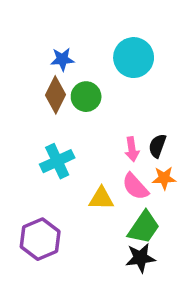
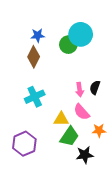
green circle: (86, 97) -> (68, 45), moved
orange star: (164, 178) -> (99, 130), moved
green trapezoid: (144, 227) -> (69, 136), moved

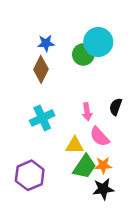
pink arrow: (80, 90) -> (87, 112), moved
orange star: (99, 130) -> (103, 165), moved

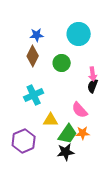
green circle: (83, 54) -> (62, 63), moved
pink arrow: (87, 112) -> (93, 74), moved
yellow triangle: (75, 145) -> (51, 120), moved
black star: (103, 189) -> (66, 152), moved

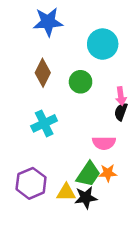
blue star: (37, 35) -> (48, 22), moved, size x1.6
pink semicircle: (80, 110) -> (104, 143), turned -48
yellow triangle: (51, 120) -> (66, 192), moved

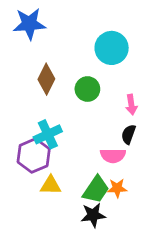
blue star: (48, 22) -> (29, 24), moved
black semicircle: (121, 112) -> (129, 134), moved
purple hexagon: (31, 183) -> (34, 156), moved
yellow triangle: (66, 192) -> (51, 185), moved

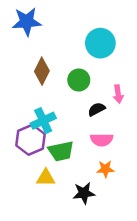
black semicircle: (129, 134) -> (97, 109), moved, turned 42
yellow triangle: (51, 185) -> (46, 178), moved
green trapezoid: (96, 190) -> (61, 151), moved, turned 44

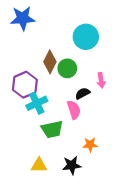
brown diamond: (42, 71) -> (50, 62), moved
purple hexagon: (30, 140) -> (25, 85), moved
pink semicircle: (102, 140) -> (74, 110), moved, turned -108
yellow triangle: (46, 178) -> (39, 165), moved

